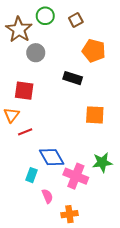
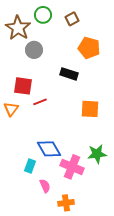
red line: (25, 132) -> (40, 102), moved

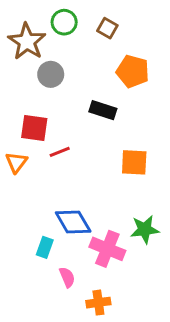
brown square: (72, 19) -> (107, 28), turned -32

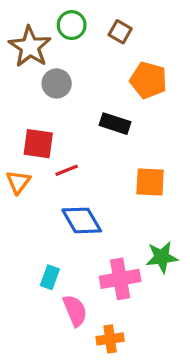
blue diamond: (73, 222) -> (82, 220), moved
pink cross: (107, 249) -> (120, 279), turned -32
pink semicircle: (67, 277) -> (75, 311), size x1.4

